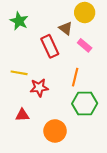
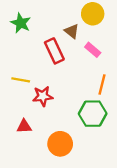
orange line: (75, 77) -> (102, 85), moved

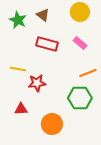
brown triangle: (72, 31) -> (43, 15), moved
red rectangle: (54, 51) -> (47, 44), turned -50
orange line: (102, 85) -> (88, 73), turned 54

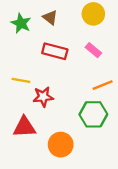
red triangle: (21, 109) -> (24, 127), size x1.5

